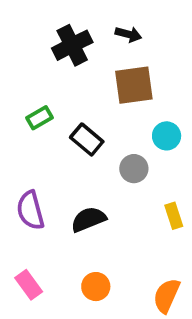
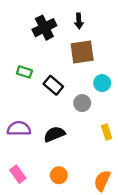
black arrow: (128, 34) -> (79, 21), turned 72
green rectangle: (40, 118) -> (24, 72), turned 48
purple semicircle: (30, 210) -> (19, 129), turned 105

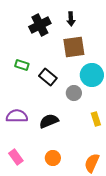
cyan circle: (102, 83) -> (92, 75), size x1.5

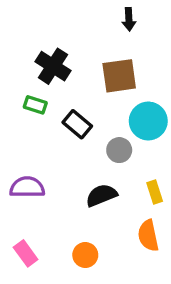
black arrow: (71, 19) -> (129, 19), moved
black cross: (40, 25) -> (53, 66), moved, turned -30
black semicircle: (49, 121) -> (101, 195), moved
orange semicircle: (92, 163) -> (148, 236), moved, turned -36

